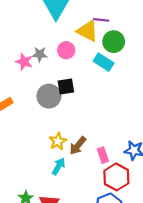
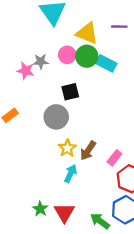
purple line: (101, 20) -> (119, 27), moved
green circle: (114, 42) -> (87, 56), moved
gray circle: (49, 96) -> (56, 117), moved
pink rectangle: (103, 155) -> (114, 158), turned 63

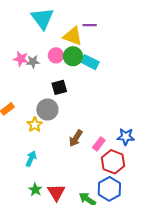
purple line: (119, 27) -> (90, 25), moved
pink star: (26, 71) -> (21, 59), moved
yellow star: (67, 148) -> (35, 125), moved
cyan arrow: (71, 173) -> (31, 159), moved

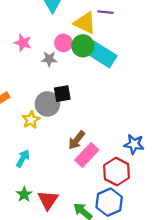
gray star: (33, 62) -> (49, 59), moved
cyan rectangle: (90, 62) -> (102, 54), size x1.4
black square: (59, 87) -> (62, 94), moved
pink rectangle: (99, 144) -> (87, 155), moved, size x1.5

